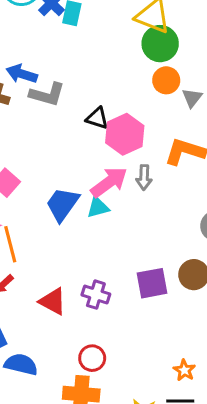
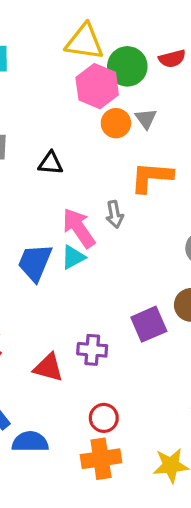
green circle: (160, 44) -> (127, 66), moved
orange circle: (166, 80) -> (116, 123), moved
pink hexagon: (125, 134) -> (97, 86), moved
pink arrow: (109, 182) -> (79, 228), turned -75

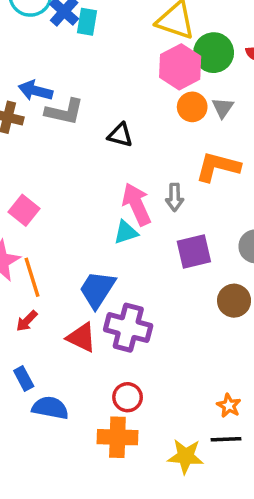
blue trapezoid: (35, 263) -> (97, 289), moved
purple square: (149, 324) -> (194, 251), moved
purple cross: (92, 350) -> (128, 328), size x1.5

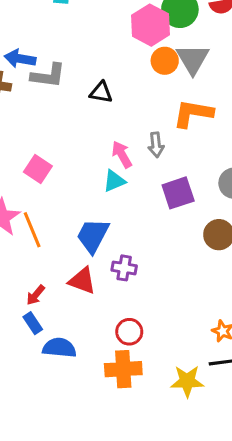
gray triangle: (223, 108) -> (193, 59), size x1.6
pink arrow: (137, 204) -> (122, 154), size x0.7
pink square: (24, 210) -> (38, 169), moved
red arrow: (27, 321) -> (36, 295), moved
purple cross: (128, 328) -> (124, 268), size x0.6

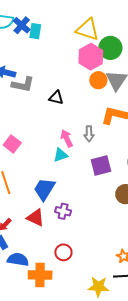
orange cross: (123, 369) -> (40, 275), moved

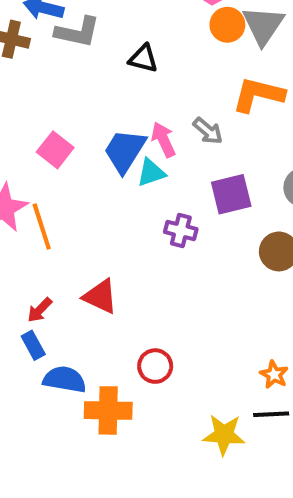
gray arrow: (89, 134) -> (208, 131), turned -49
blue trapezoid: (44, 189) -> (125, 151), moved
purple cross: (63, 211) -> (181, 230), moved

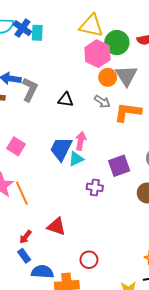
gray L-shape: (78, 32) -> (30, 89), turned -70
gray arrow: (208, 131) -> (102, 102), moved
pink arrow: (163, 140) -> (81, 141), turned 42
pink square: (55, 150) -> (16, 146), moved

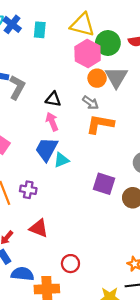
cyan rectangle: (37, 33) -> (40, 30), moved
orange L-shape: (128, 112) -> (100, 124), moved
pink arrow: (81, 141) -> (52, 122), moved, turned -36
purple square: (119, 166) -> (104, 184), moved, turned 35
purple cross: (95, 187) -> (28, 190), moved

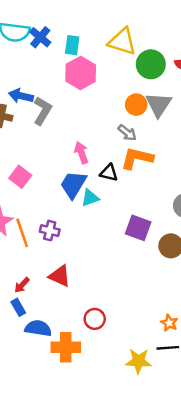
pink hexagon: (88, 54) -> (81, 73), moved
black triangle: (53, 99) -> (109, 173), moved

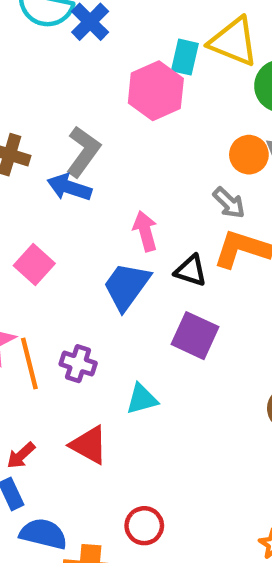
cyan rectangle: (72, 45) -> (185, 57), moved
blue arrow: (21, 96) -> (69, 187), moved
cyan triangle: (90, 198) -> (142, 399), moved
purple square: (138, 228) -> (195, 336), moved

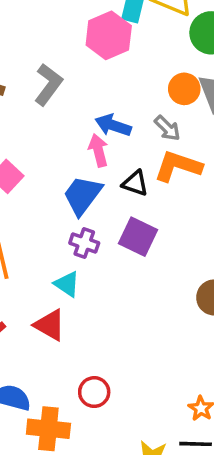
blue arrow: (69, 187) -> (113, 125), moved
purple cross: (78, 364) -> (84, 243), moved
cyan triangle: (142, 399) -> (67, 284), moved, turned 48

